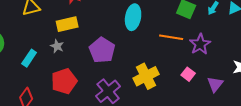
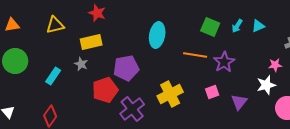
purple pentagon: (102, 50) -> (126, 68), turned 30
pink square: (188, 74) -> (212, 92), turned 32
red pentagon: (64, 81) -> (105, 90), moved

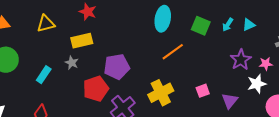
cyan ellipse: (157, 35) -> (163, 19), moved
orange line: (195, 55) -> (173, 52), moved, turned -45
purple star: (224, 62) -> (241, 60), moved

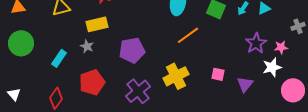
red pentagon: (96, 89) -> (92, 82), moved
pink square: (203, 91) -> (218, 74), turned 32

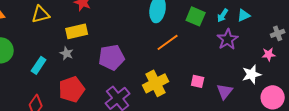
purple star: (256, 43) -> (228, 39), moved
pink star: (281, 47) -> (269, 54), moved

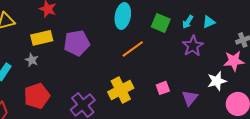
pink star: (269, 54) -> (234, 61), size x1.5
purple pentagon: (112, 57) -> (77, 43), moved
pink square: (198, 81) -> (163, 88), turned -32

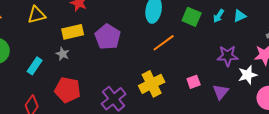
purple pentagon: (77, 43) -> (108, 37), turned -30
purple star: (193, 46) -> (228, 56), moved, turned 30
red pentagon: (37, 96) -> (68, 90), turned 30

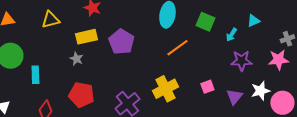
cyan arrow: (219, 16) -> (231, 35), moved
cyan rectangle: (35, 66) -> (35, 75), moved, turned -36
white star: (248, 75) -> (260, 91), moved

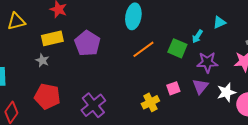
green square: (205, 22) -> (177, 48), moved
yellow cross: (165, 89) -> (150, 102), moved, size x0.7
purple triangle: (234, 97) -> (200, 86), moved

